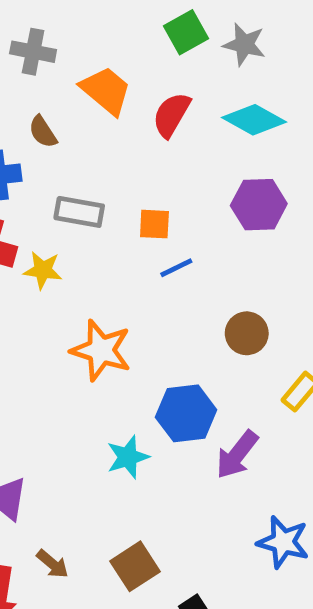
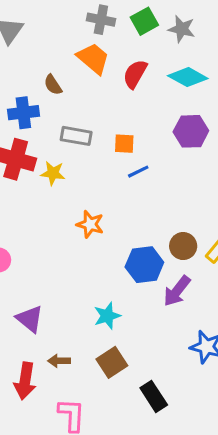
gray cross: (33, 52) -> (101, 20), moved
brown circle: (247, 333) -> (183, 246), moved
orange star: (101, 350) -> (90, 224), size x0.7
cyan star: (128, 457) -> (107, 316), moved
brown arrow: (52, 564) -> (59, 361), turned 140

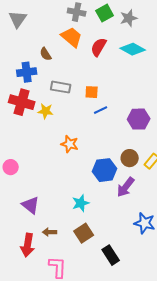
gray star: (182, 29) -> (129, 18), turned -30
purple hexagon: (191, 131) -> (139, 119), moved

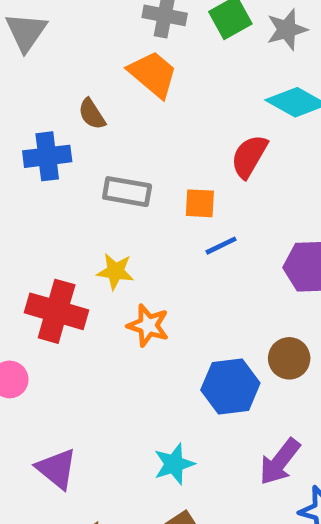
red semicircle: (99, 47) -> (249, 156), moved
red cross: (22, 102) -> (57, 311), moved
yellow star: (46, 111) -> (115, 271), moved
purple arrow: (126, 187) -> (280, 462), moved

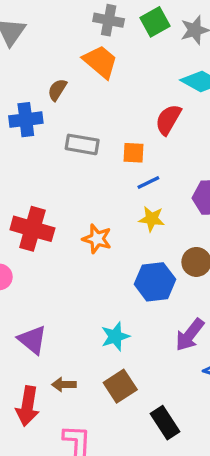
brown semicircle: (92, 114) -> (57, 90), turned 65
yellow star: (115, 271) -> (152, 219), moved

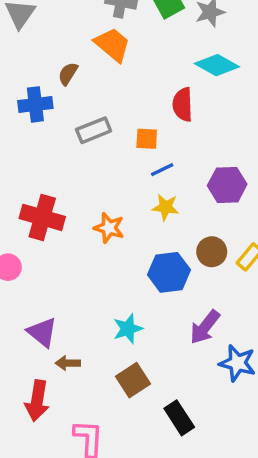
red semicircle: (168, 120) -> (183, 104), turned -32
gray rectangle: (82, 144) -> (94, 130), turned -32
brown arrow: (64, 385) -> (68, 363), moved

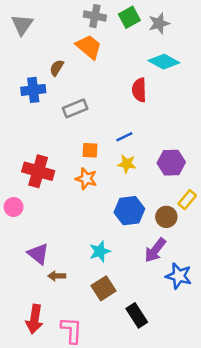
orange square: (147, 139) -> (90, 150), moved
purple hexagon: (227, 185) -> (171, 163), moved
brown circle: (212, 252) -> (166, 217), moved
red arrow: (37, 401) -> (34, 319), moved

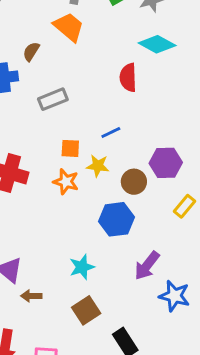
yellow star: (127, 164) -> (98, 166), moved
brown circle: (166, 217) -> (134, 182), moved

